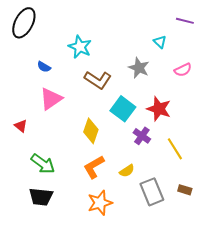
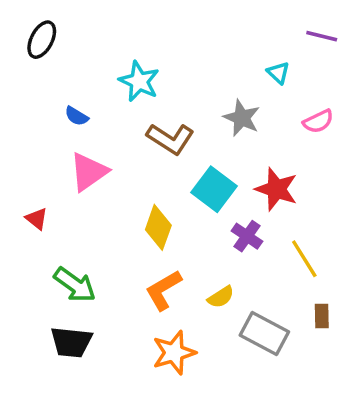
black ellipse: (24, 23) -> (42, 40), size x0.7
brown rectangle: (185, 190) -> (322, 316), moved, turned 72
gray rectangle: (152, 192) -> (264, 334), turned -40

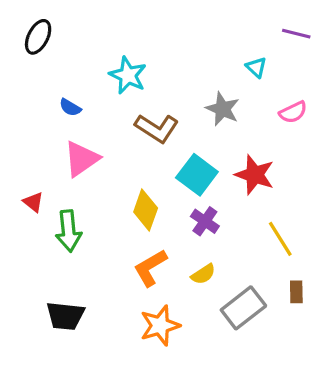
purple cross: (247, 236) -> (205, 221), moved
green arrow: (75, 285) -> (69, 231), moved, turned 48
gray rectangle: (264, 334) -> (243, 308), turned -66

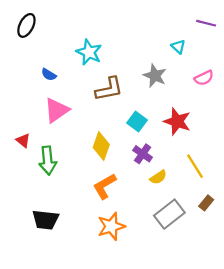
brown L-shape: (157, 128) -> (109, 89), turned -44
cyan square: (197, 175) -> (137, 121), size x0.7
yellow semicircle: (203, 274) -> (158, 177), moved
brown rectangle: (296, 292) -> (206, 203), turned 40

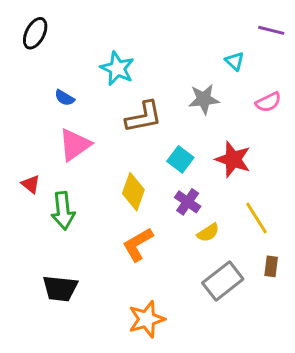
gray star: (155, 76) -> (204, 99), turned -30
brown rectangle: (206, 203) -> (271, 266), turned -32
orange star: (111, 226) -> (147, 319), moved

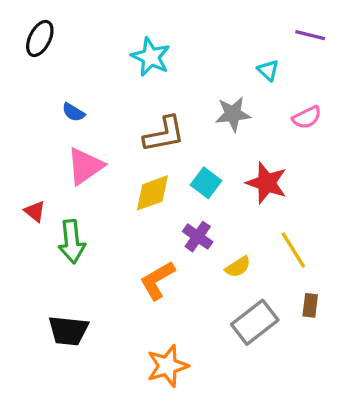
cyan star: (117, 68) -> (151, 57), moved
yellow diamond: (133, 192) -> (152, 193), moved, turned 51
purple cross: (188, 202) -> (198, 237), moved

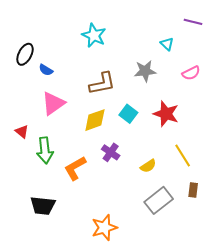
black ellipse: (40, 38) -> (25, 54), moved
purple cross: (198, 237) -> (111, 152), moved
orange L-shape: (157, 280) -> (75, 168), moved

